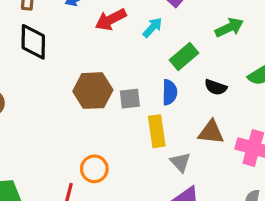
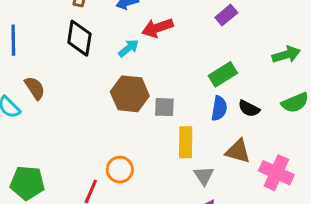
cyan arrow: (153, 27) -> (129, 48), moved
green arrow: (229, 28) -> (286, 55), moved
blue semicircle: (170, 92) -> (219, 108), moved

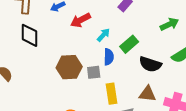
cyan arrow: (129, 48) -> (103, 35), moved
blue semicircle: (219, 108) -> (109, 57), moved
black semicircle: (249, 109) -> (150, 64), size x1.5

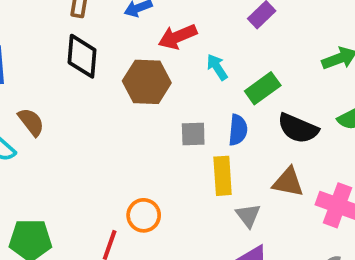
cyan arrow: (103, 35) -> (217, 67), turned -80
blue semicircle: (109, 57) -> (238, 130), moved
brown hexagon: (69, 67) -> (147, 82), moved

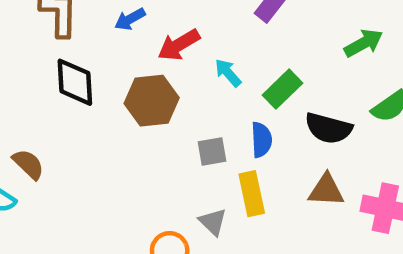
gray triangle: (248, 215) -> (213, 222), moved

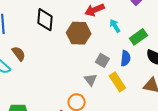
gray square: (212, 151) -> (102, 60), turned 32
yellow rectangle: (252, 194) -> (117, 82), turned -30
gray triangle: (213, 222) -> (91, 80), moved

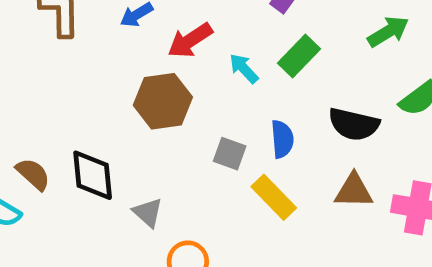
black diamond: (45, 20) -> (93, 175), moved
green rectangle: (138, 37) -> (299, 56), moved
gray triangle: (91, 80) -> (148, 213), moved

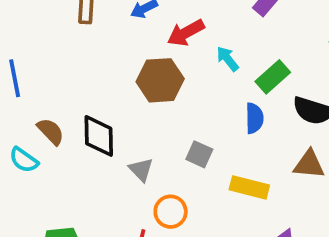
green rectangle: (299, 56) -> (273, 77), moved
gray square: (230, 154) -> (199, 154), moved
yellow rectangle: (274, 197) -> (249, 187), moved, turned -36

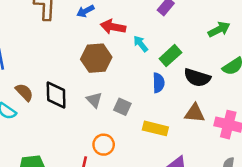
red arrow: (186, 33) -> (113, 27), turned 40
gray triangle: (141, 170) -> (94, 100), moved

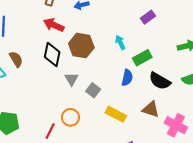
red arrow: (113, 27) -> (54, 25), moved
black diamond: (56, 95) -> (52, 55), moved

